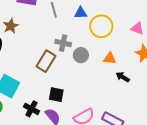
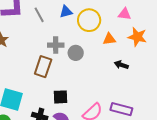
orange triangle: (110, 58) -> (109, 39), moved

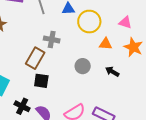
gray circle: (76, 53) -> (83, 66), moved
black square: (61, 97) -> (41, 81), moved

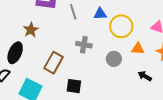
brown rectangle: (35, 58) -> (54, 63), moved
gray circle: (83, 66) -> (114, 59), moved

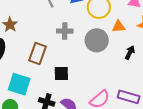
gray circle: (114, 59) -> (97, 40), size x1.5
black arrow: (145, 76) -> (130, 53), turned 96

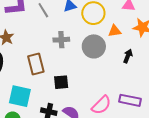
brown rectangle: (38, 53) -> (36, 64), turned -30

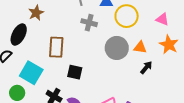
orange triangle: (115, 31) -> (140, 47), moved
gray cross: (61, 40) -> (89, 23), moved

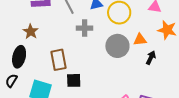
black square: (75, 72) -> (74, 80), moved

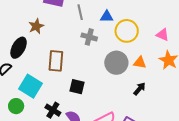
black arrow: (151, 58) -> (139, 89), moved
black square: (74, 80) -> (77, 87), moved

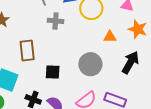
gray circle: (116, 63) -> (90, 64), moved
black arrow: (139, 89) -> (130, 62), moved, size x1.6

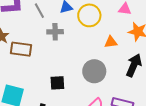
brown rectangle: (27, 51) -> (21, 49), moved, turned -70

